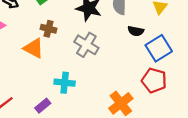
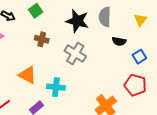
orange triangle: (34, 48) -> (27, 75), moved
blue square: (159, 48) -> (139, 57), size x0.6

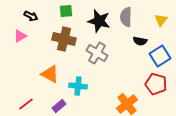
green square: (36, 11) -> (66, 11), moved, turned 32
brown cross: (42, 39) -> (64, 39), size x1.6
blue square: (139, 57) -> (160, 56), size x1.5

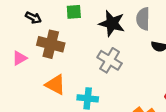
pink triangle: (20, 36) -> (20, 58), moved
brown cross: (64, 39) -> (51, 44), moved

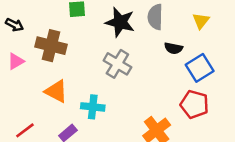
black arrow: (33, 18) -> (14, 25), moved

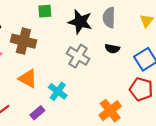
black semicircle: (174, 48) -> (112, 49), moved
cyan cross: (93, 107) -> (58, 91), turned 30

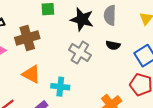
brown cross: (23, 41) -> (27, 38), turned -30
cyan cross: (58, 91) -> (60, 87), turned -30

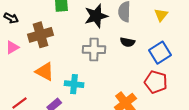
black star: (82, 19) -> (96, 16), turned -30
gray cross: (80, 53) -> (94, 50), turned -30

